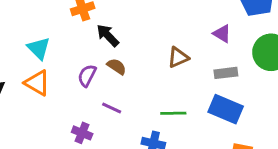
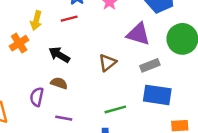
purple triangle: (222, 34) -> (138, 34), size x1.5
black arrow: (108, 35) -> (59, 55), moved

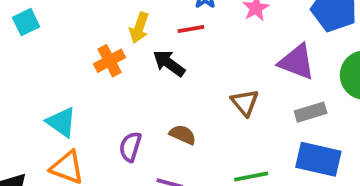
black arrow: (59, 55) -> (169, 63), moved
brown triangle: (107, 63) -> (245, 103), turned -36
brown semicircle: (59, 83) -> (183, 135), moved

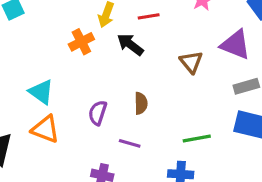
brown triangle: (245, 103) -> (191, 62), moved
brown semicircle: (183, 135) -> (141, 103), turned 65

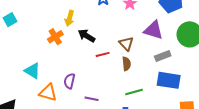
red line: (149, 16) -> (103, 54), moved
brown semicircle: (141, 103) -> (126, 64), moved
orange triangle: (45, 129) -> (48, 93), moved

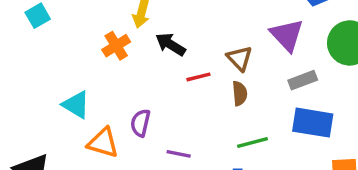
purple triangle: (153, 30) -> (287, 35), turned 30

